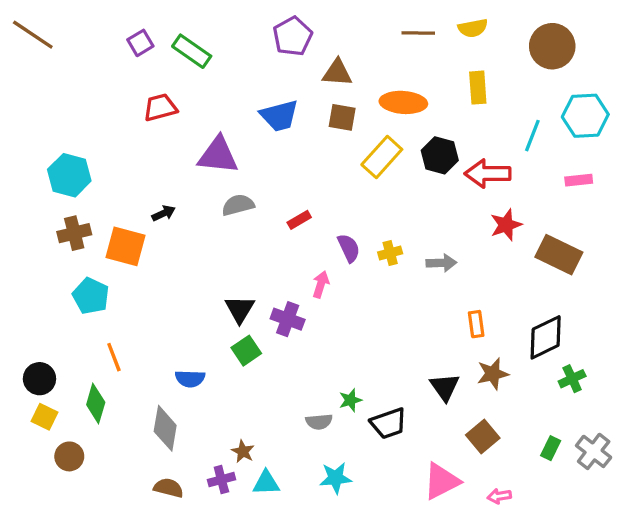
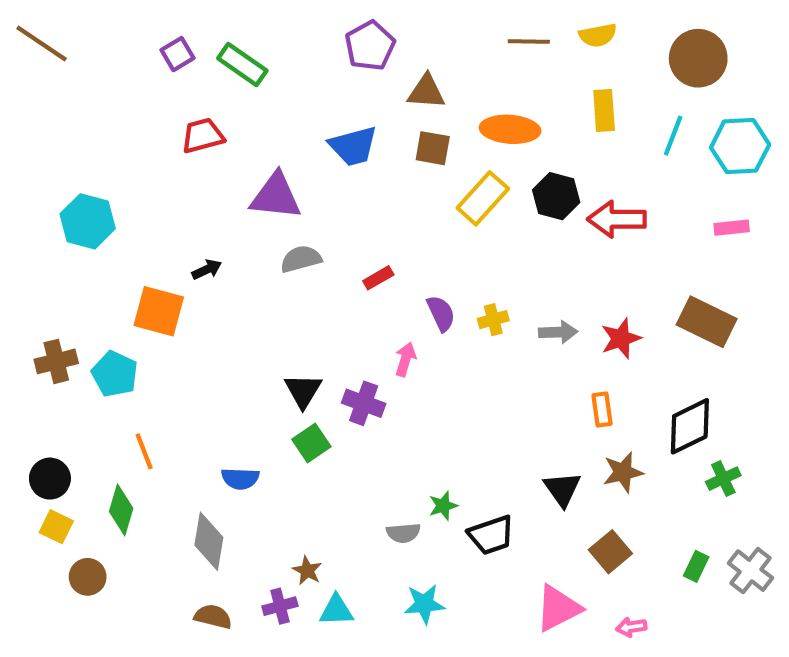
cyan line: (532, 136) -> (673, 136), moved
red star: (506, 225) -> (621, 338), moved
brown cross: (74, 233) -> (56, 361), moved

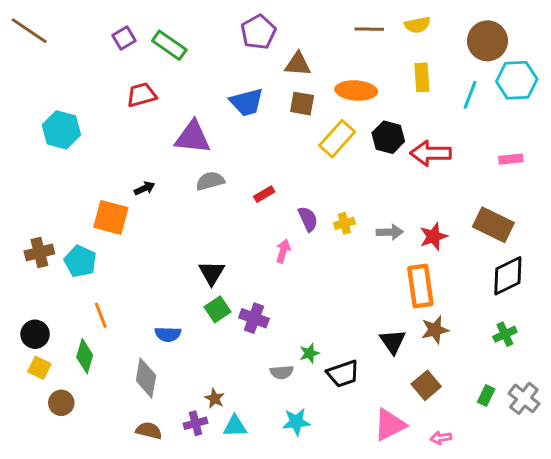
cyan hexagon: (740, 146) -> (517, 80), moved
cyan hexagon: (88, 221) -> (61, 130), moved
purple cross: (364, 403) -> (254, 318), moved
orange rectangle: (602, 410) -> (420, 286), size x1.8
black diamond: (690, 426) -> (508, 276), moved

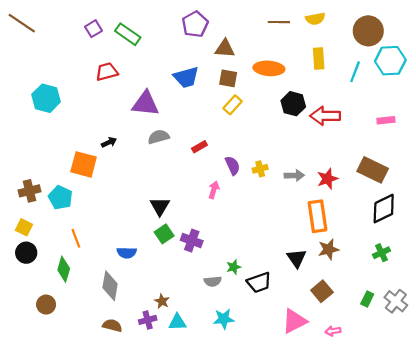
yellow rectangle: (337, 139) -> (233, 105), moved, size x0.7
yellow square: (39, 368) -> (24, 227), moved

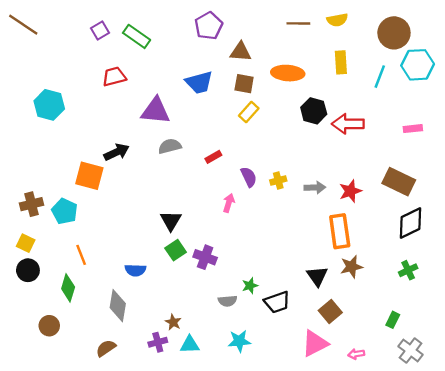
black arrow: (109, 142) -> (117, 152), size x1.5
brown square: (322, 291) -> (330, 312), moved
gray cross: (396, 301) -> (411, 351), moved
brown semicircle: (112, 325) -> (106, 348), moved, turned -48

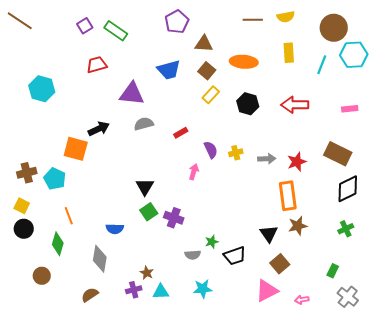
brown square: (244, 84) -> (207, 71), turned 30
black hexagon: (314, 111) -> (248, 104), moved

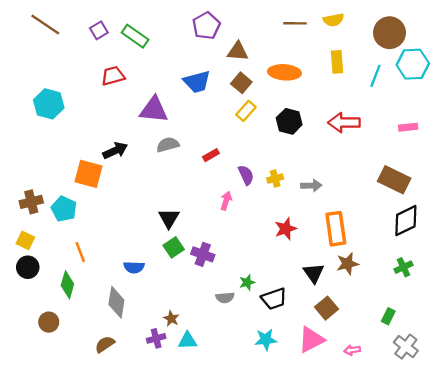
brown line: (20, 21) -> (45, 25), moved
red star: (297, 162) -> (286, 229), moved
cyan star: (203, 289) -> (266, 340), moved

